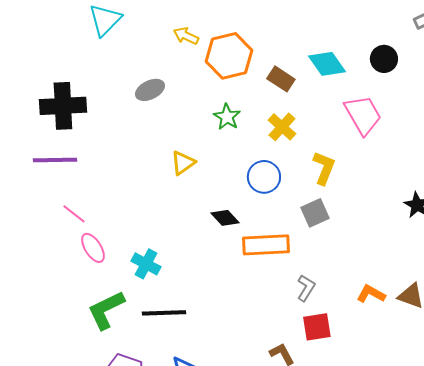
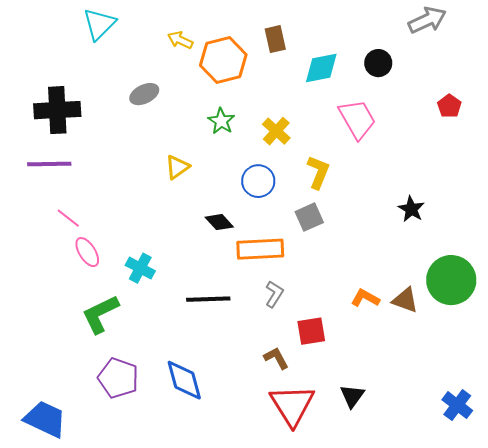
cyan diamond: (327, 64) -> (321, 68), turned -66
brown rectangle: (281, 79) -> (275, 39), moved, turned 44
gray L-shape: (306, 288) -> (274, 294), moved
black line: (164, 313) -> (208, 299), moved

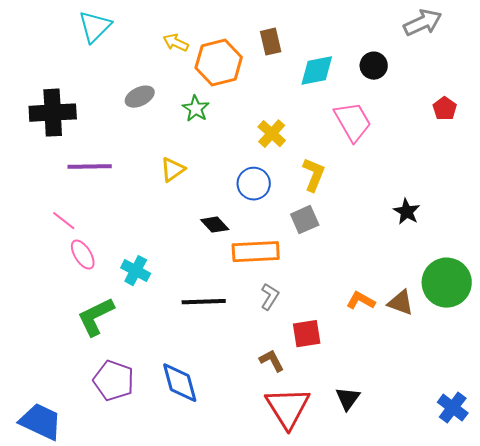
green star: (221, 121) -> (196, 109), moved
purple line: (49, 164) -> (90, 167), moved

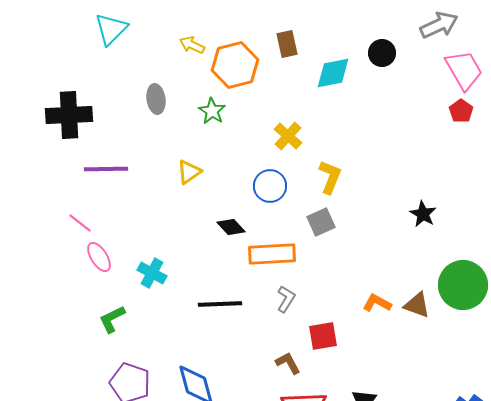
black circle: (374, 66) -> (382, 53), moved
gray ellipse: (140, 97) -> (156, 99), turned -72
pink trapezoid: (353, 122) -> (464, 70), moved
green L-shape: (96, 317) -> (112, 319), size x0.7

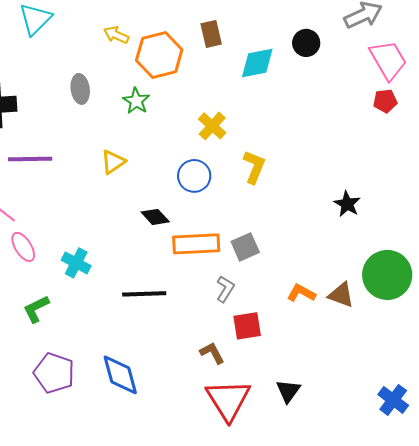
red pentagon: (461, 111) -> (385, 101), turned 30
gray square: (321, 222) -> (245, 247), moved
gray L-shape: (286, 299) -> (225, 289), moved

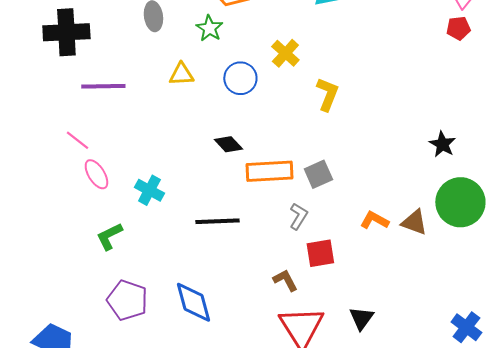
yellow triangle: (113, 162) -> (181, 74), moved, turned 32
blue circle: (194, 176) -> (240, 78), moved
black star: (347, 204) -> (442, 144), moved

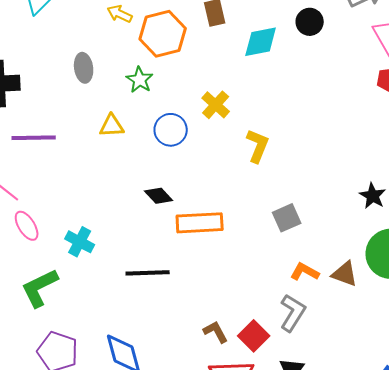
gray square: (318, 174) -> (287, 218), moved
gray L-shape: (298, 216) -> (293, 313), moved, size x1.4
green L-shape: (109, 236) -> (40, 288), size x1.4
red square: (320, 253) -> (254, 336), moved, turned -36

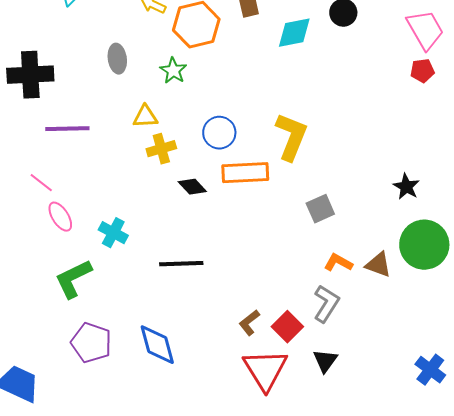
yellow cross: (216, 105) -> (161, 149), moved, turned 32
blue circle: (171, 130) -> (219, 133), moved
yellow L-shape: (258, 146) -> (291, 137), size x1.4
orange rectangle: (200, 223) -> (245, 173), moved
brown L-shape: (216, 332) -> (249, 323), turned -100

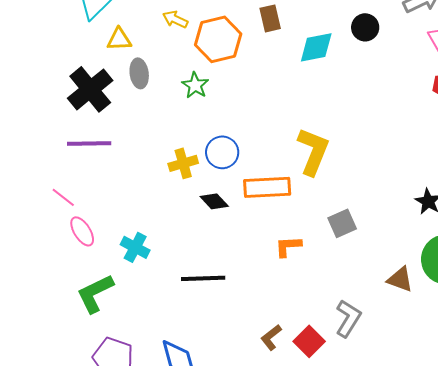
black cross: (30, 75) -> (90, 89), moved, turned -36
yellow triangle: (145, 117) -> (119, 39), moved
blue circle: (219, 133) -> (222, 152), moved
orange L-shape: (338, 263) -> (288, 246), moved, turned -32

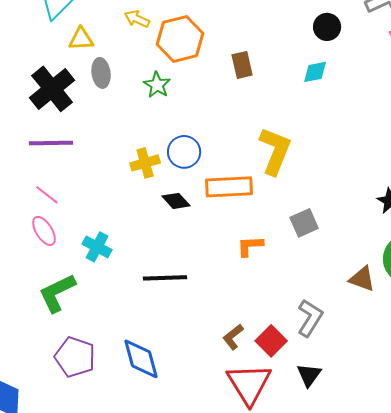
brown rectangle: (270, 18) -> (242, 65), moved
cyan diamond: (316, 47) -> (315, 72), moved, size x0.7
pink line: (63, 197) -> (47, 195), moved

